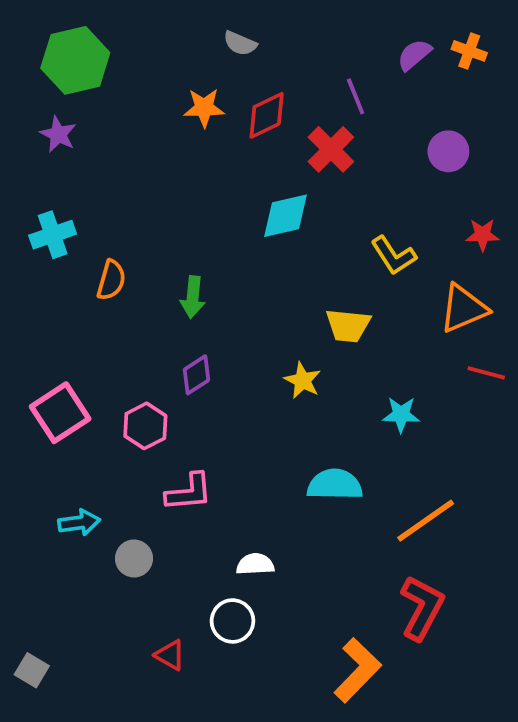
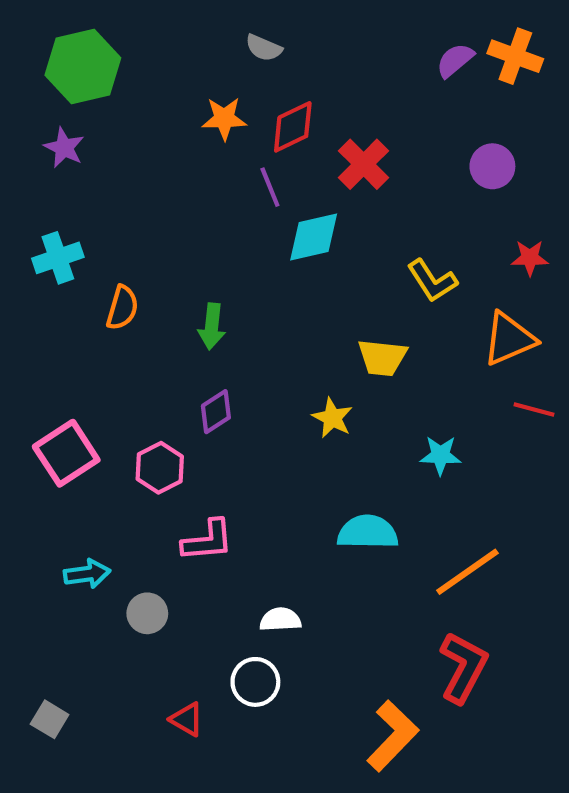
orange cross: (469, 51) -> (515, 56), size x1.4
purple line: (356, 96) -> (270, 187), moved
gray square: (32, 670) -> (50, 719), moved

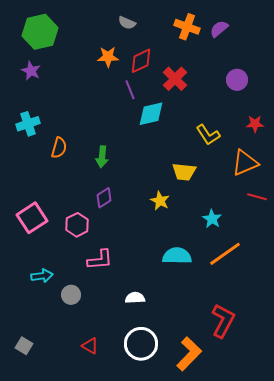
orange cross: (515, 56) -> (187, 27), moved
cyan star: (440, 455) -> (212, 219), turned 30
orange line: (467, 572) -> (225, 254), moved
white circle: (255, 682) -> (141, 344), moved, size x1.4

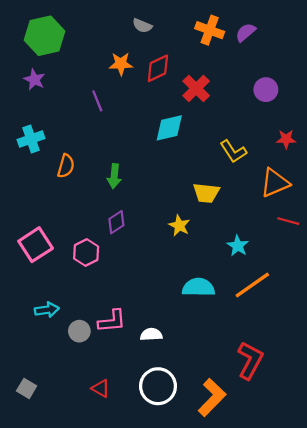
purple line: (130, 90) -> (97, 101), moved
pink L-shape: (100, 260) -> (112, 321), moved

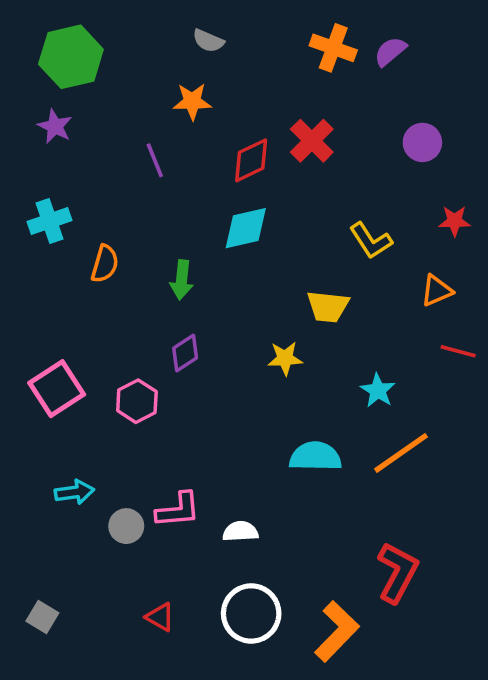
gray semicircle: (142, 26) -> (208, 41), moved
red diamond: (158, 68) -> (251, 160), moved
cyan diamond: (169, 128) -> (246, 228), moved
orange triangle: (275, 183) -> (437, 291), size x0.7
yellow star: (179, 226) -> (285, 358), turned -30

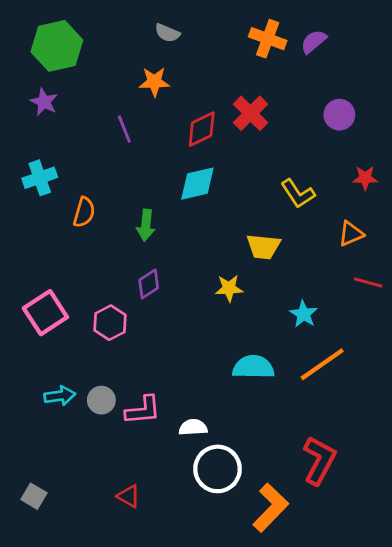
gray circle: (126, 526) -> (101, 400), moved
white circle: (251, 613) -> (218, 469), moved

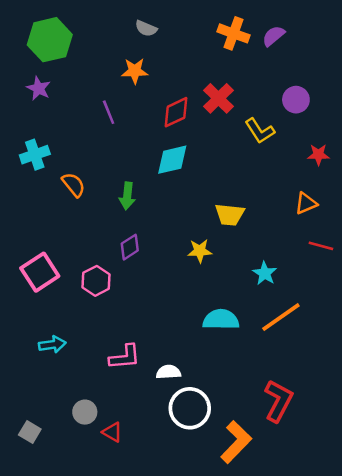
yellow L-shape: (298, 194) -> (260, 131), moved
orange semicircle: (84, 212) -> (74, 185), turned -55
gray circle: (101, 400) -> (85, 412), moved

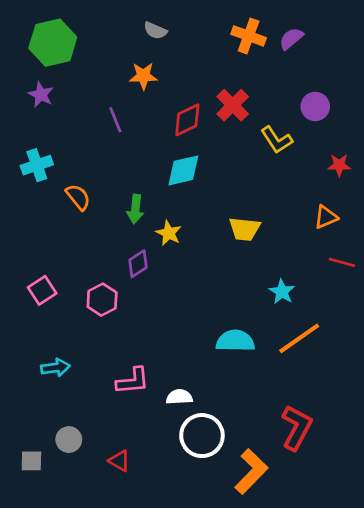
yellow star: (200, 251) -> (169, 233), moved, turned 30
pink square: (40, 272) -> (42, 290), size x0.7
gray circle: (85, 412) -> (69, 440), moved
gray square: (30, 432) -> (31, 461), turned -30

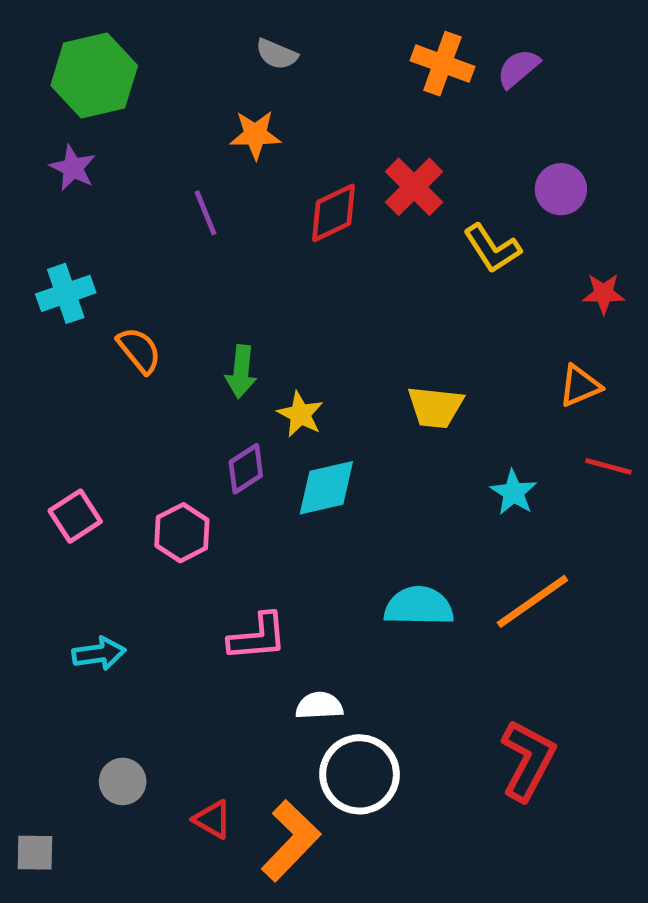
cyan diamond: (183, 170) -> (326, 488), moved
cyan star: (282, 292) -> (514, 492), moved
pink L-shape: (133, 381) -> (258, 637), moved
gray square: (31, 461) -> (35, 853), moved
orange L-shape: (251, 472) -> (291, 841), moved

